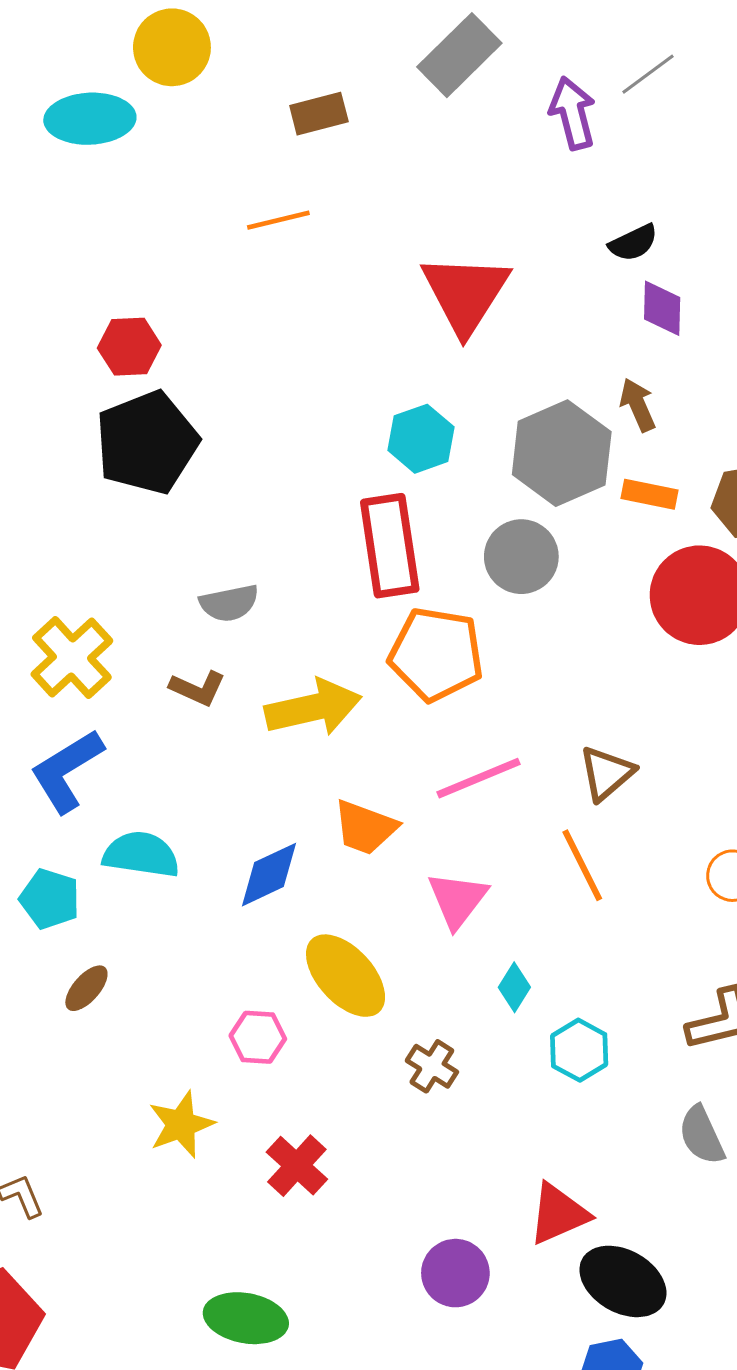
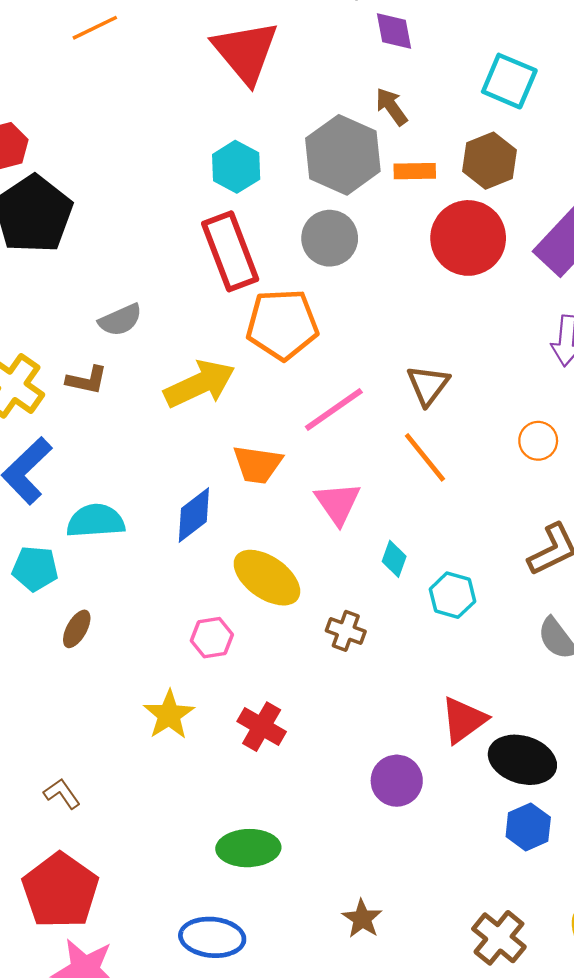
brown L-shape: (198, 688) -> (87, 380), moved

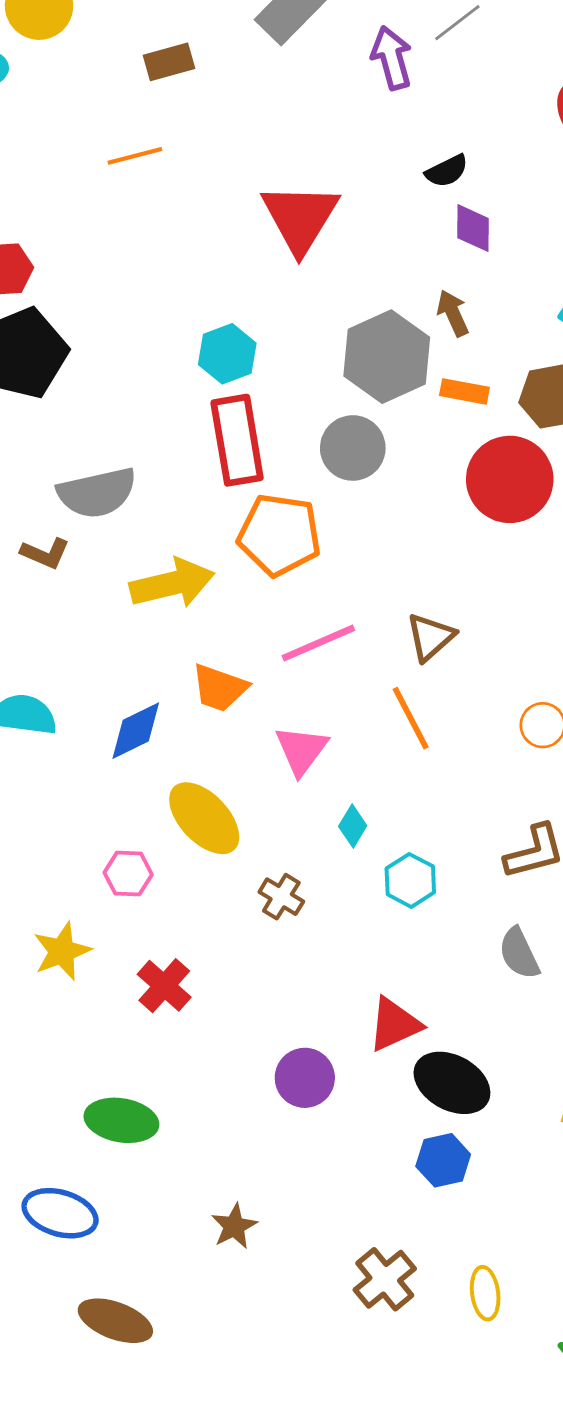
cyan hexagon: (236, 167) -> (227, 354), moved
gray semicircle: (120, 320) -> (97, 493), size x1.5

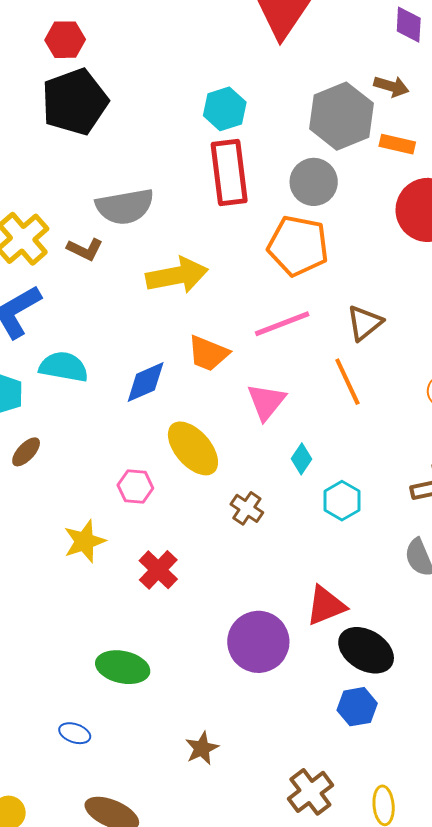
brown arrow: (453, 313) -> (391, 86), turned 128
orange pentagon: (279, 535) -> (298, 246), moved
purple circle: (305, 1078) -> (258, 642), size x1.4
blue ellipse: (60, 1213) -> (75, 733), size x0.6

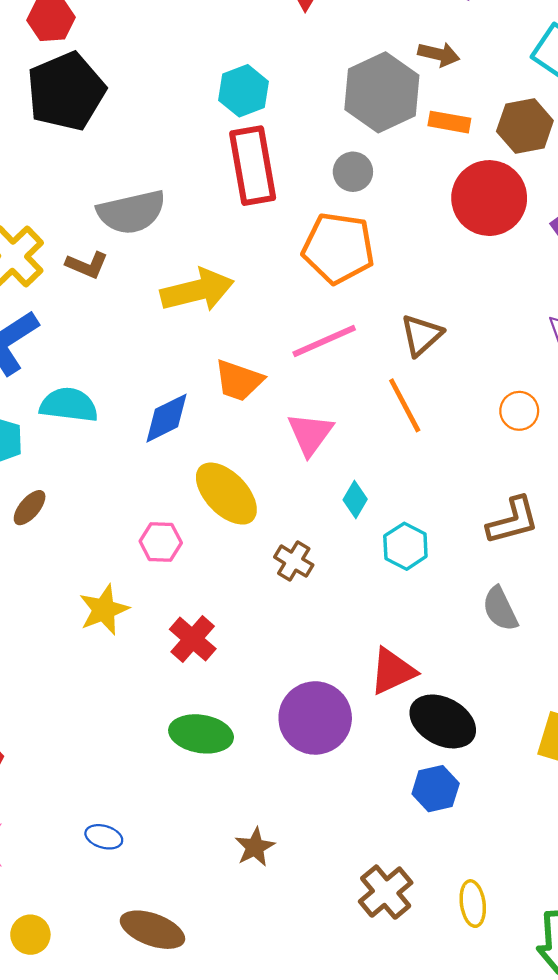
gray circle: (314, 182) -> (353, 172), size x0.7
green ellipse: (123, 667) -> (201, 734), moved

